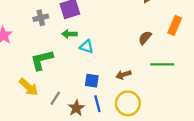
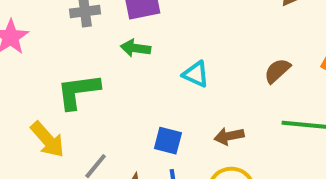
cyan triangle: (87, 47) -> (196, 74), moved

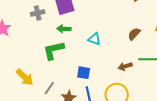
green L-shape: (78, 91) -> (54, 50), moved
brown arrow: (229, 136) -> (125, 66), moved

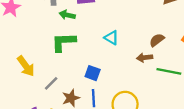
green arrow: (64, 29) -> (67, 15), moved
brown arrow: (125, 66) -> (145, 58), moved

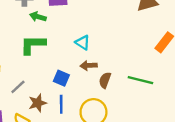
brown semicircle: (157, 40) -> (105, 80), moved, turned -35
brown arrow: (145, 58) -> (89, 66), moved

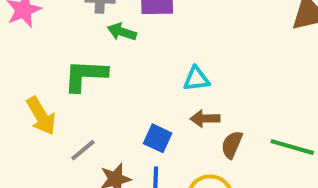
cyan triangle: (83, 42) -> (196, 79), turned -42
green L-shape: (33, 45) -> (85, 75), moved

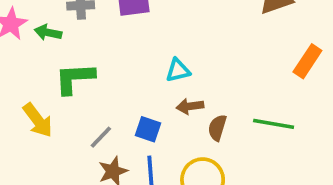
green arrow: (122, 32) -> (48, 33), moved
gray line: (83, 150) -> (101, 137), moved

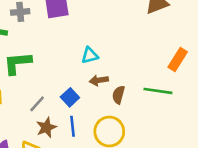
orange rectangle: (307, 61) -> (178, 59), moved
blue square: (148, 129) -> (70, 97), turned 30

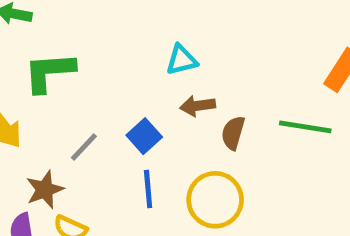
brown star: (46, 127) -> (45, 190), moved

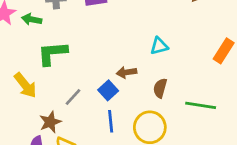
cyan triangle: (182, 60) -> (159, 46), moved
brown arrow: (198, 106) -> (127, 72), moved
green line: (305, 127) -> (201, 105), moved

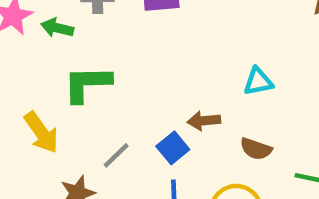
brown semicircle: (160, 88) -> (256, 149), turned -90

